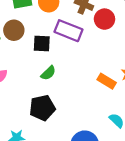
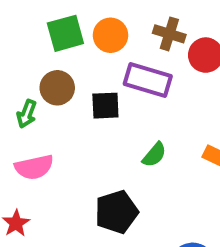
green semicircle: (48, 73) -> (154, 155), moved

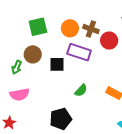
orange circle: (110, 35) -> (70, 28), moved

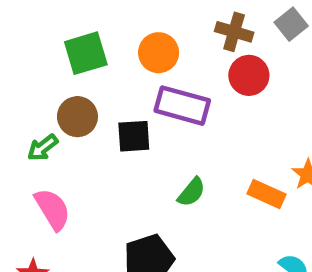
brown cross: (91, 29) -> (234, 32), moved
green arrow: (17, 67) -> (43, 148), turned 32
pink semicircle: (19, 94) -> (52, 209), turned -108

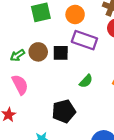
brown circle: (77, 117) -> (38, 52), moved

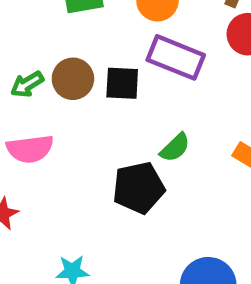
pink semicircle: (20, 85) -> (30, 149), turned 108
black pentagon: (64, 111) -> (139, 188), moved

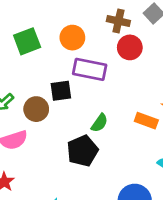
brown circle: (73, 79) -> (36, 109), moved

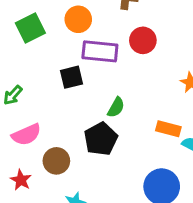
red circle: (130, 47) -> (143, 40), moved
brown circle: (36, 109) -> (56, 161), moved
orange rectangle: (146, 121) -> (168, 129), moved

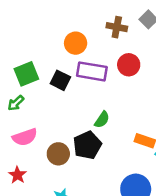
green square: (30, 28) -> (26, 74), moved
black square: (72, 77) -> (60, 80), moved, turned 36
brown circle: (56, 161) -> (58, 154), moved

